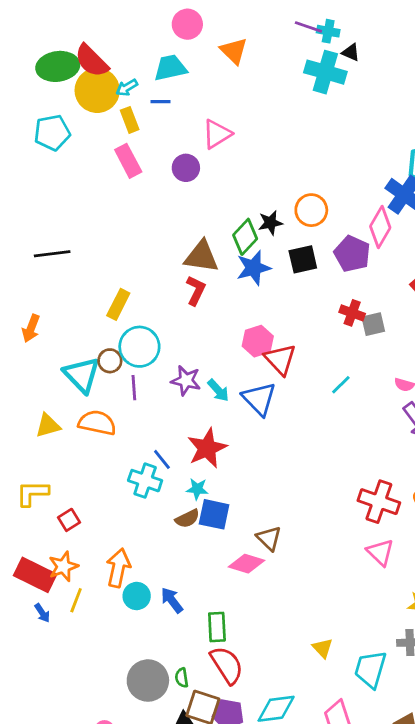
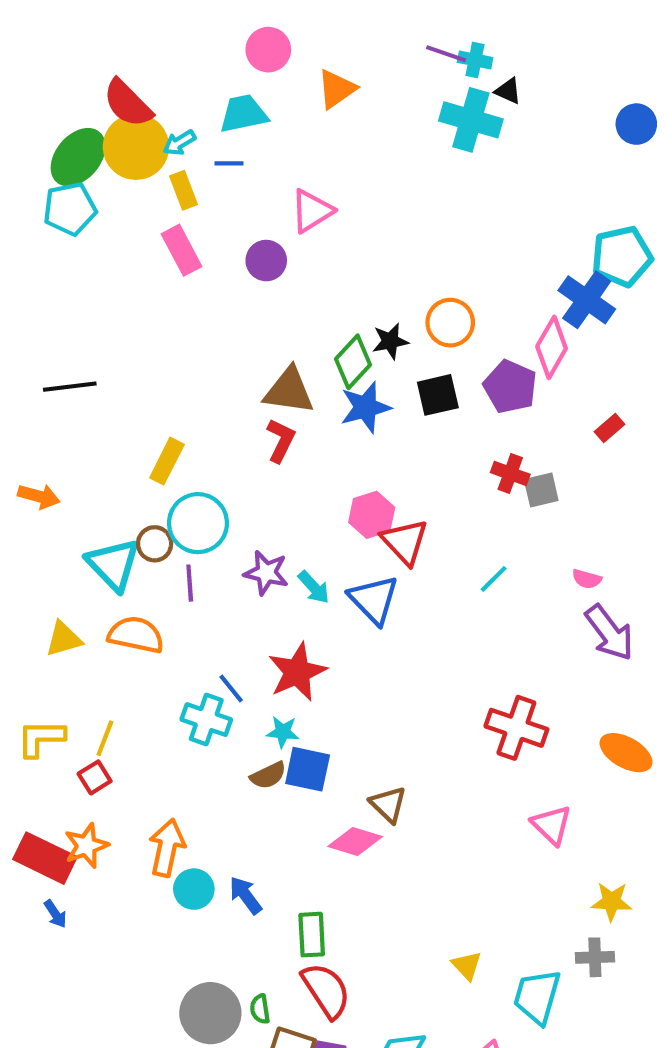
orange triangle: (234, 51) -> (337, 89), turned 40
green ellipse: (58, 66) -> (78, 157), moved, turned -42
orange arrow: (31, 328) -> (39, 496), turned -96
red cross: (379, 502) -> (516, 728), moved
yellow line: (76, 600) -> (105, 738), moved

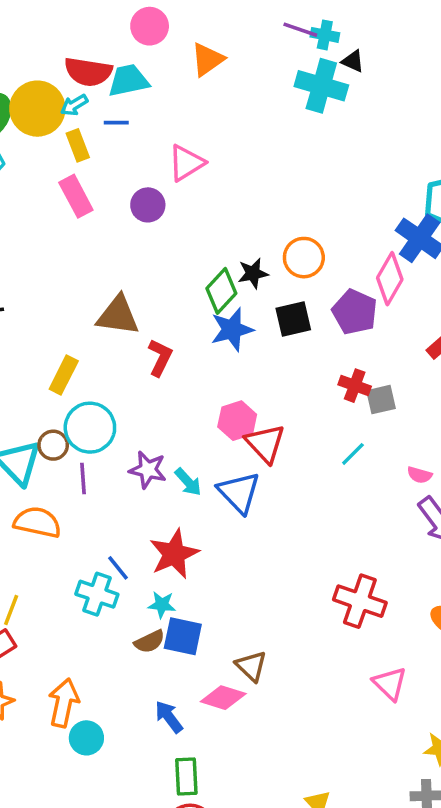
red semicircle: (128, 103) -> (88, 72), moved, turned -36
brown triangle: (289, 391) -> (118, 315), moved
cyan line: (494, 579) -> (353, 454), moved
blue arrow: (246, 895) -> (169, 717), moved

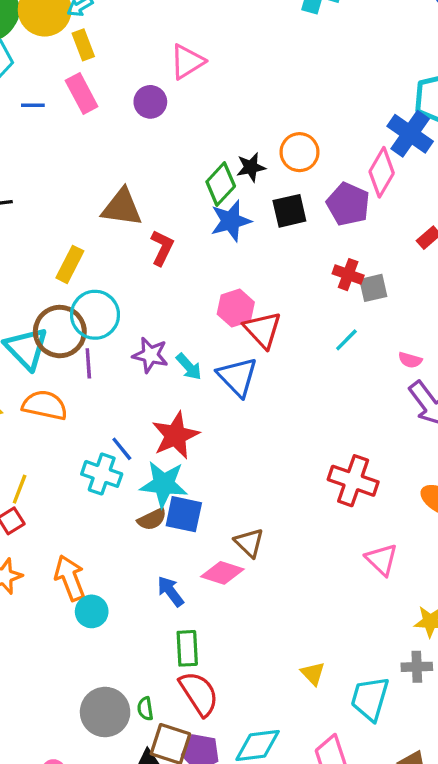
blue line: (116, 123) -> (33, 105), moved
brown circle: (53, 445) -> (60, 332), size x1.8
cyan star: (162, 605) -> (164, 484), size x1.8
orange arrow: (64, 703) -> (70, 578), turned -33

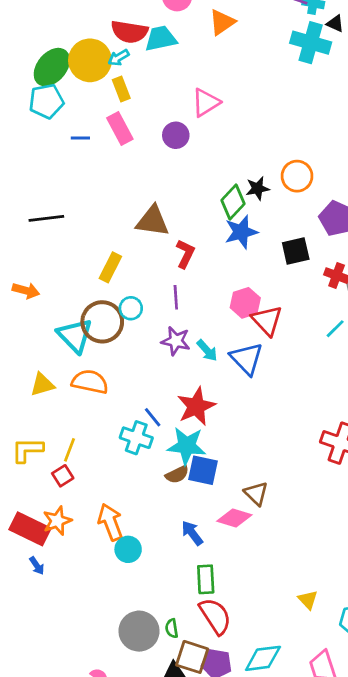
black square: (289, 211) -> (296, 251), moved
cyan circle: (95, 315) -> (131, 308), size x0.6
purple line: (88, 363) -> (176, 297), moved

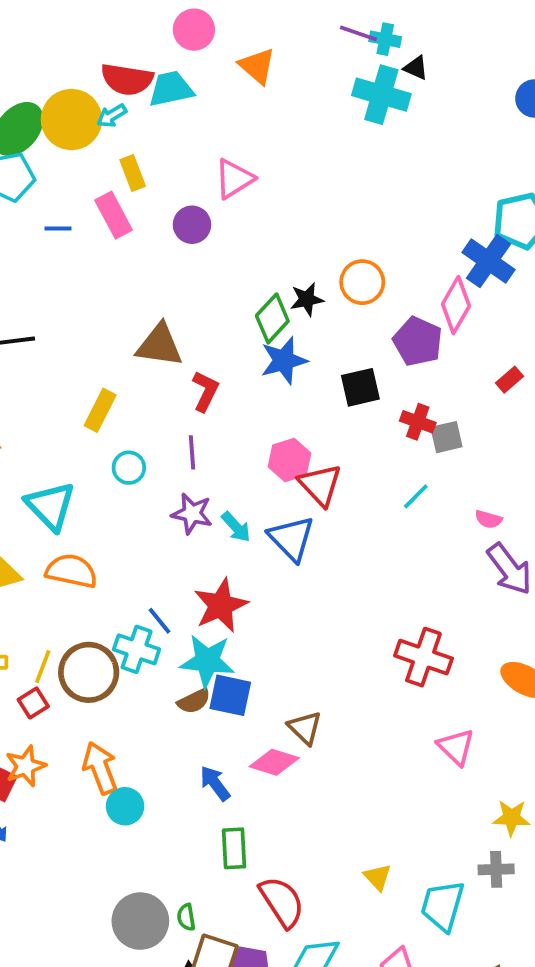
orange triangle: (222, 22) -> (257, 66), turned -44
yellow rectangle: (121, 89) -> (133, 173), moved
brown circle: (102, 322) -> (89, 672), moved
red semicircle: (215, 616) -> (282, 902), moved

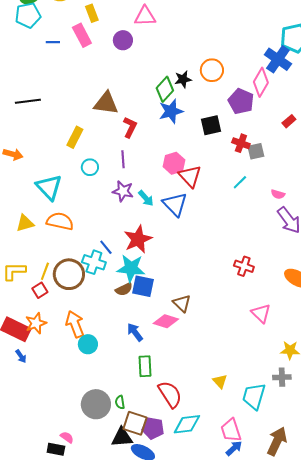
pink triangle: (234, 179) -> (145, 16), turned 30
red cross: (423, 657) -> (244, 266), size x0.7

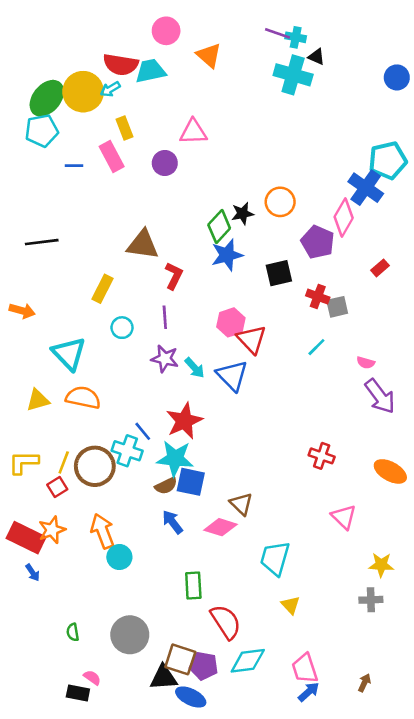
blue arrow: (135, 332) -> (173, 522), moved
cyan trapezoid: (254, 396) -> (275, 558), moved
green semicircle: (120, 402) -> (73, 632), moved
brown arrow: (277, 441) -> (364, 683), size x0.5

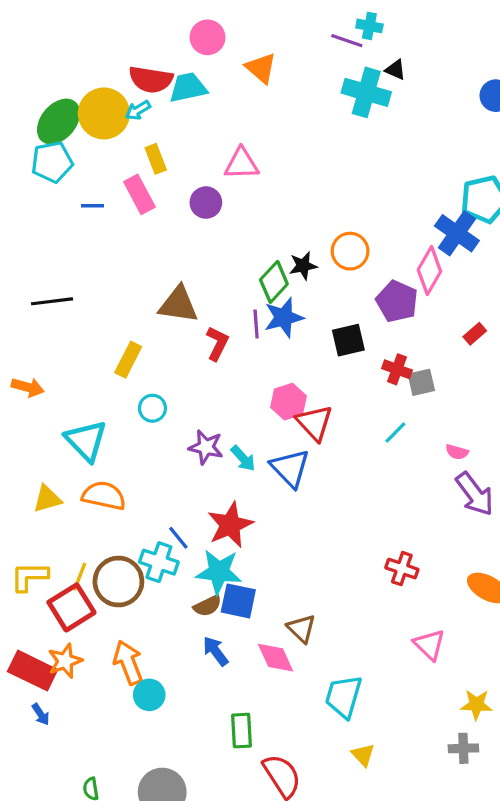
cyan cross: (296, 37) -> (369, 26), moved
purple line: (165, 317) -> (256, 324), moved
red square: (57, 487) -> (71, 607), size x1.8
pink diamond: (221, 527) -> (276, 658), turned 48

